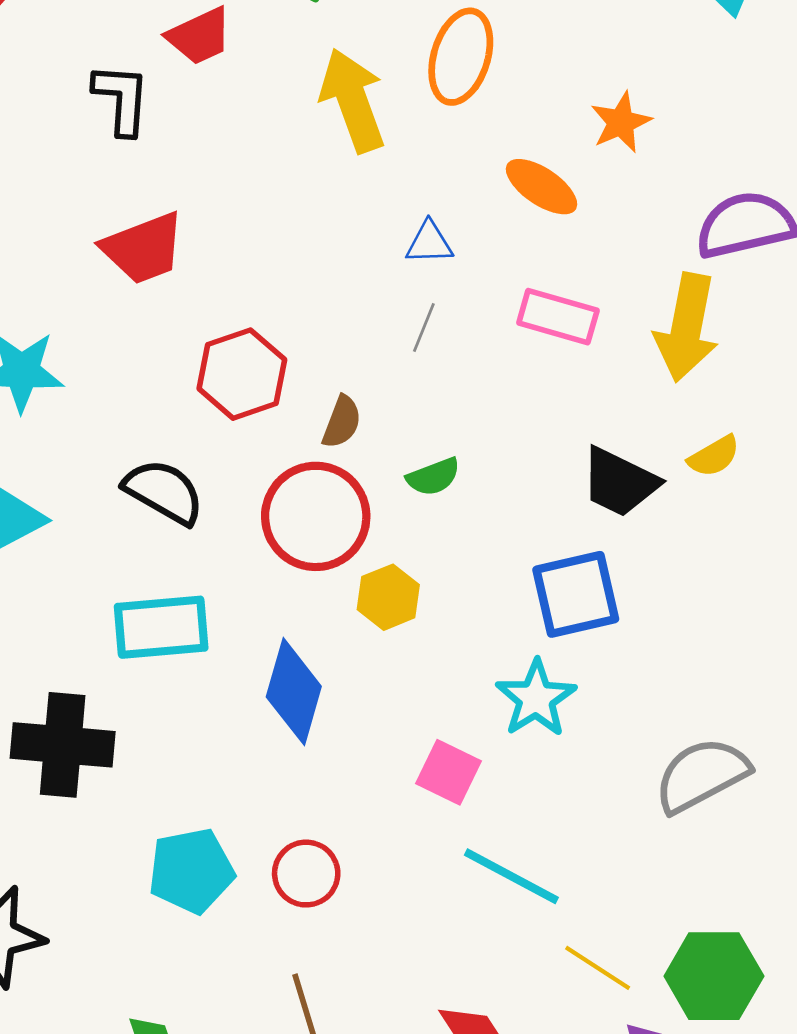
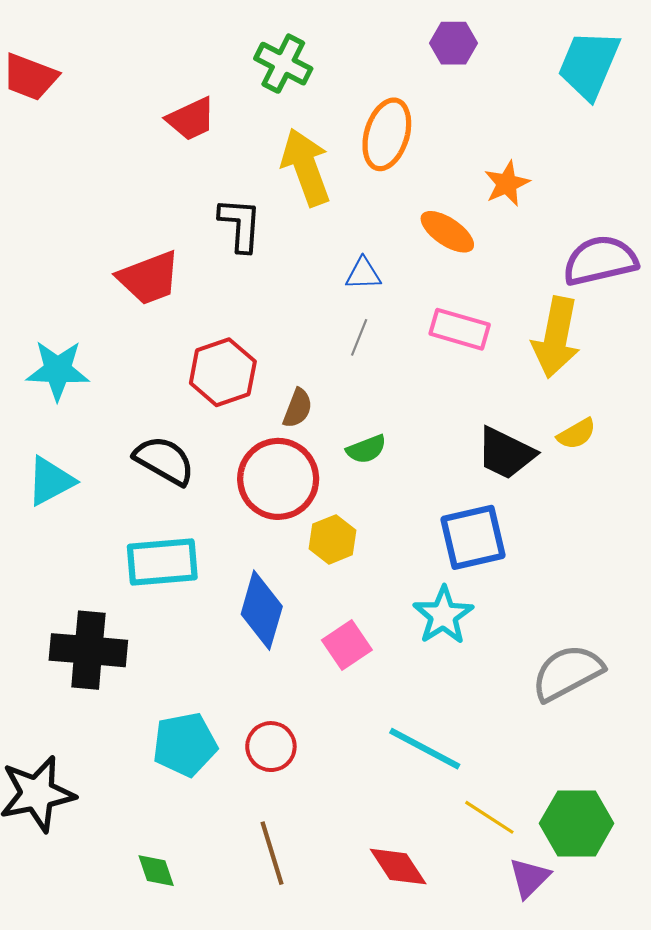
black L-shape: (121, 99) -> (240, 225), moved
pink square: (448, 772) -> (347, 645), moved, turned 30

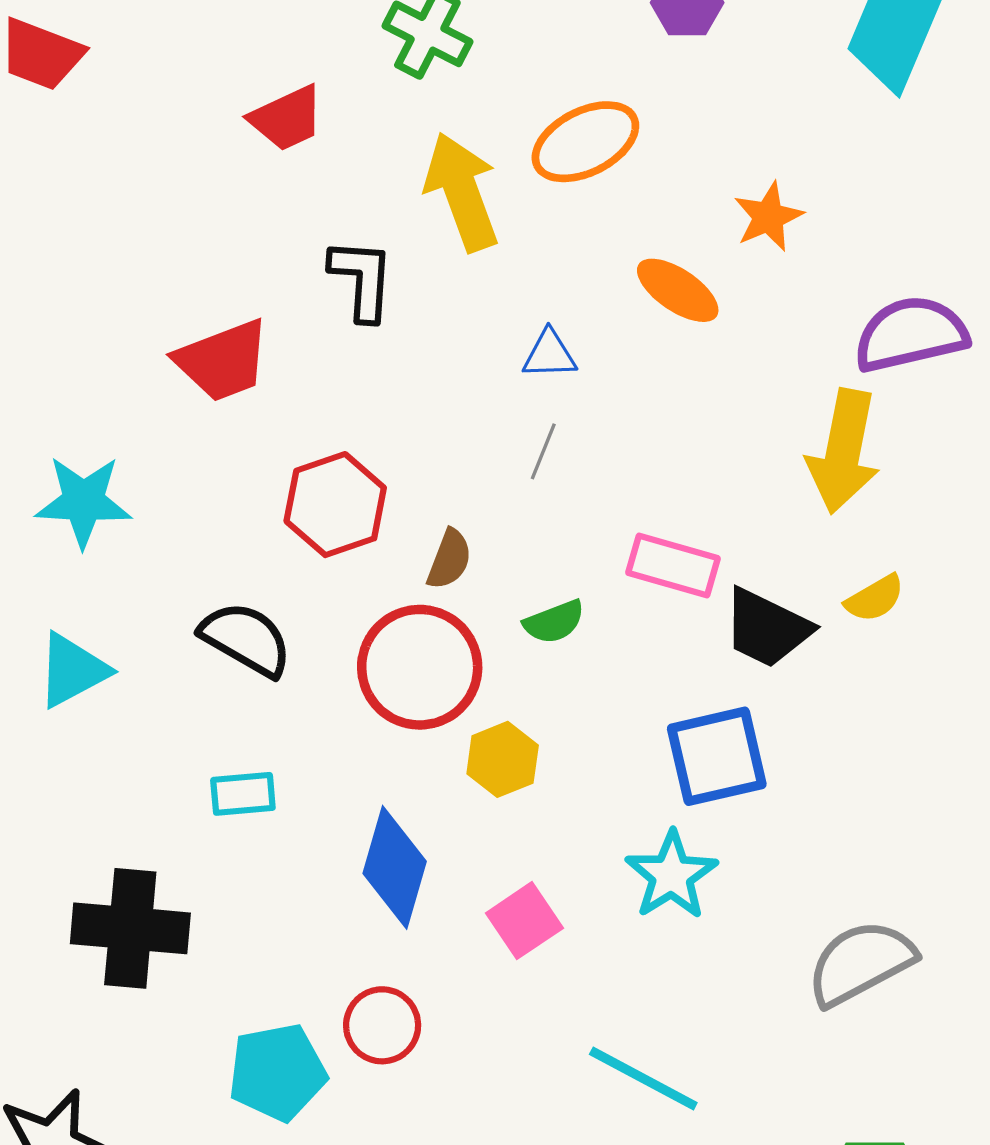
orange ellipse: (387, 134) -> (585, 142), turned 46
pink rectangle: (460, 329) -> (673, 566), moved
cyan rectangle: (162, 562) -> (243, 794), size x0.6
red circle: (271, 747) -> (382, 1025), moved

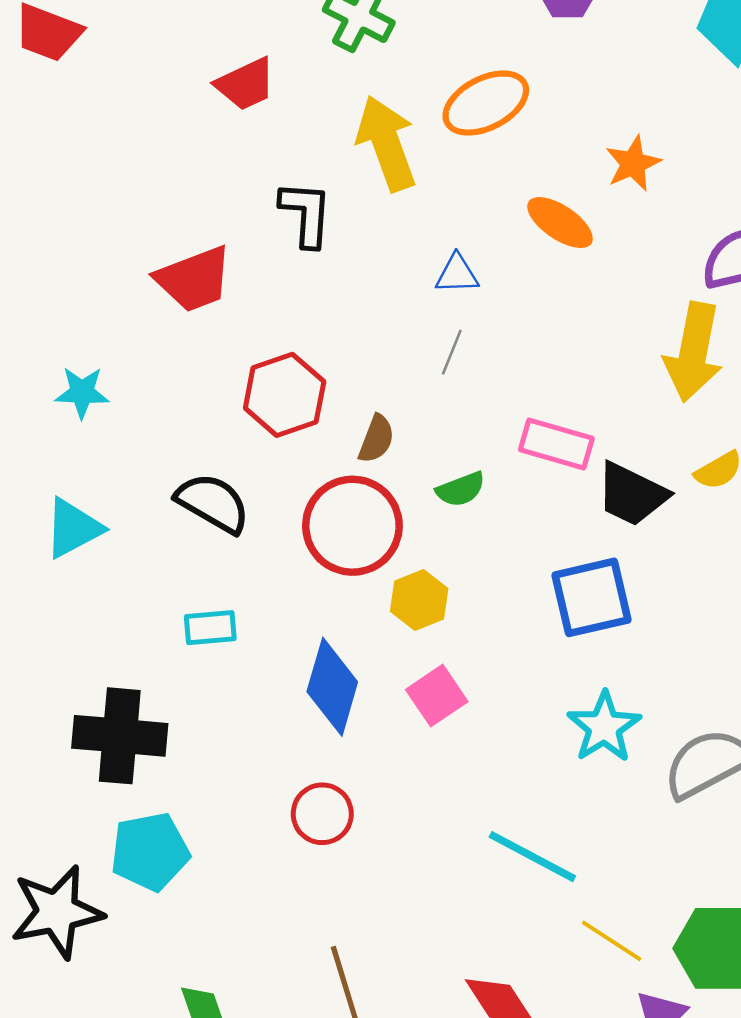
cyan star: (83, 501) -> (82, 392), size x0.7
cyan star: (671, 875) -> (604, 727), moved
pink square: (524, 921) -> (437, 696), moved
cyan pentagon: (277, 1072) -> (150, 852), moved

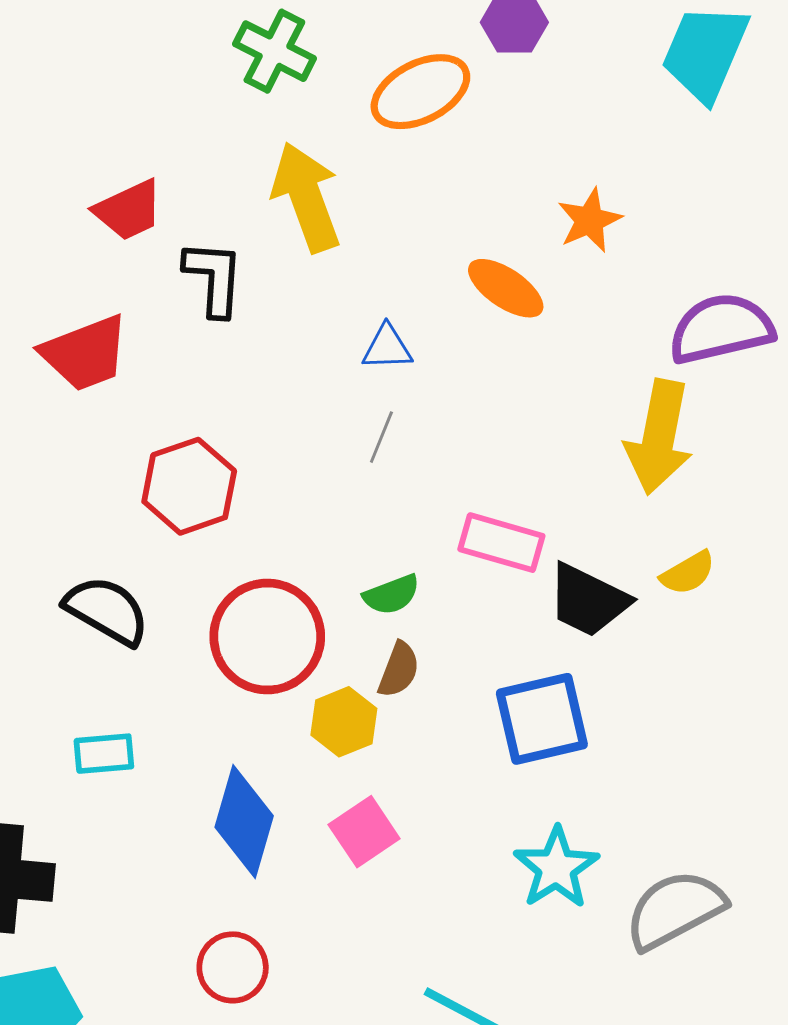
red trapezoid: (246, 84) -> (128, 210), moved
orange ellipse: (486, 103) -> (420, 92), moved
brown semicircle: (376, 439) -> (399, 670), moved

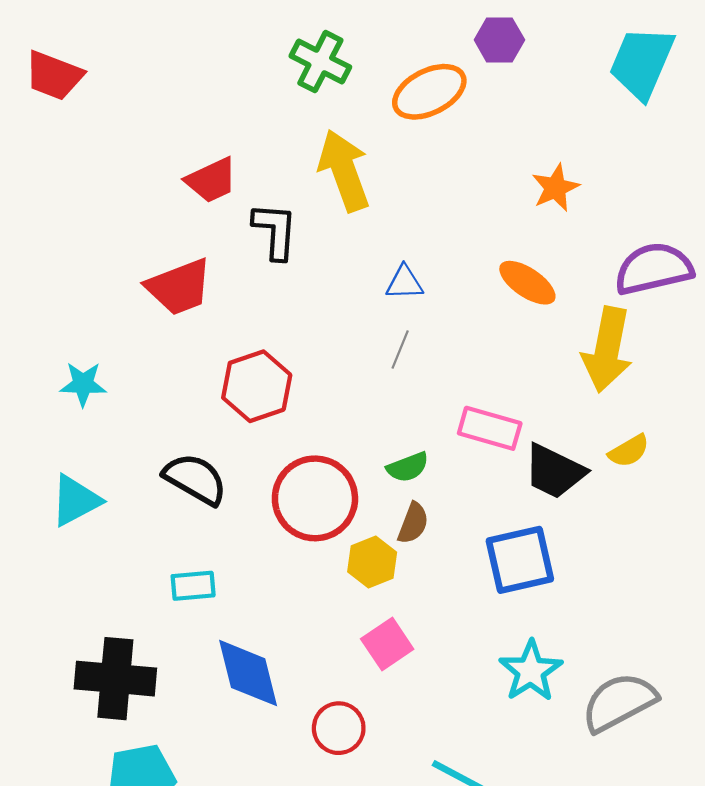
orange ellipse: (506, 288) -> (527, 283), moved
blue diamond: (244, 822) -> (248, 673), moved, turned -30
red circle: (233, 967) -> (339, 728), moved

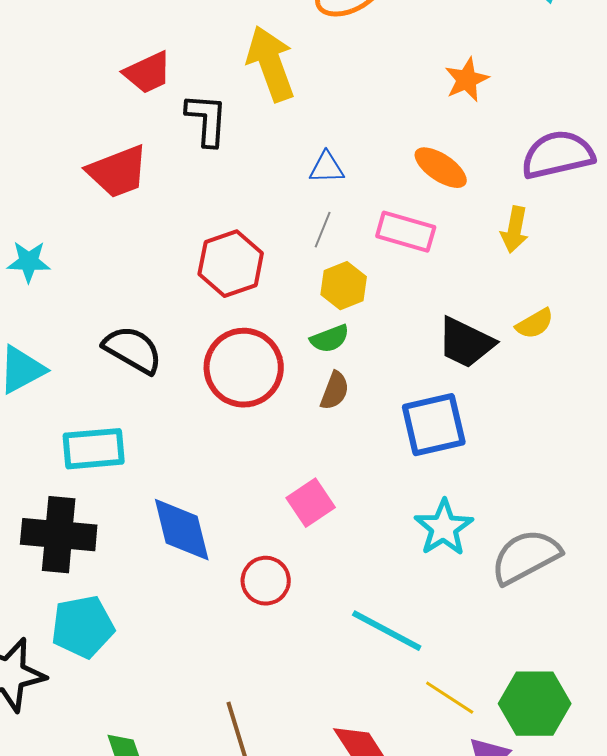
yellow arrow: (607, 350) -> (515, 230), size x0.6
red hexagon: (257, 386) -> (231, 264), moved
pink rectangle: (490, 428) -> (406, 232), moved
yellow hexagon: (372, 562) -> (344, 286), moved
cyan rectangle: (193, 586) -> (94, 449), moved, size x1.5

